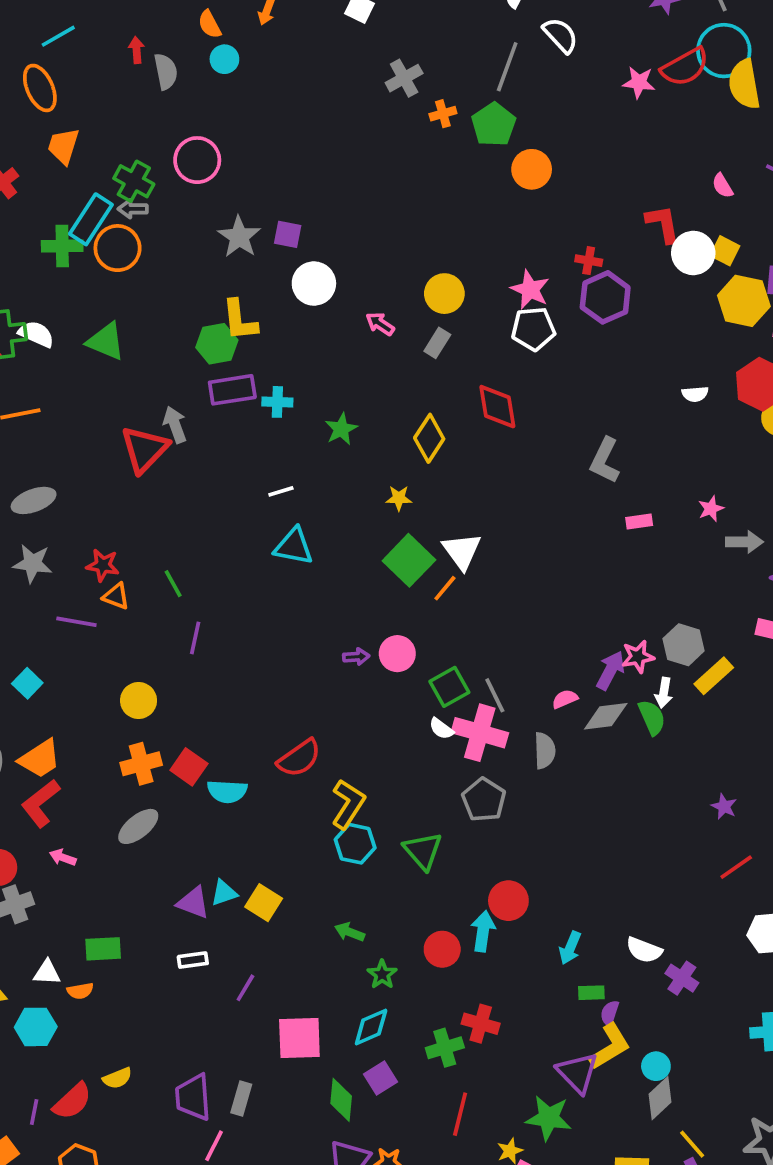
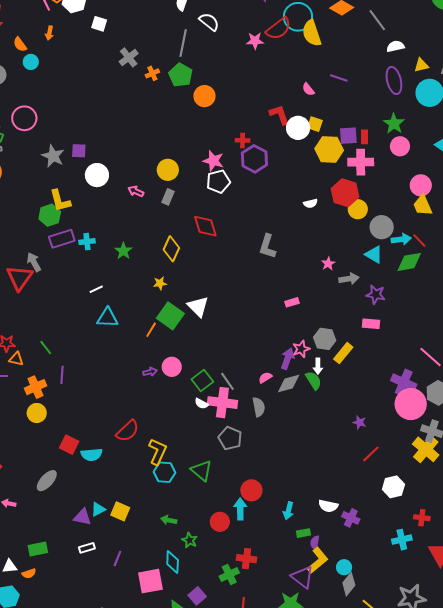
pink rectangle: (639, 522) -> (292, 302), moved
orange line: (445, 588) -> (151, 330), moved
orange cross: (141, 764) -> (36, 387), moved
cyan diamond: (371, 1027) -> (173, 562), moved, turned -55

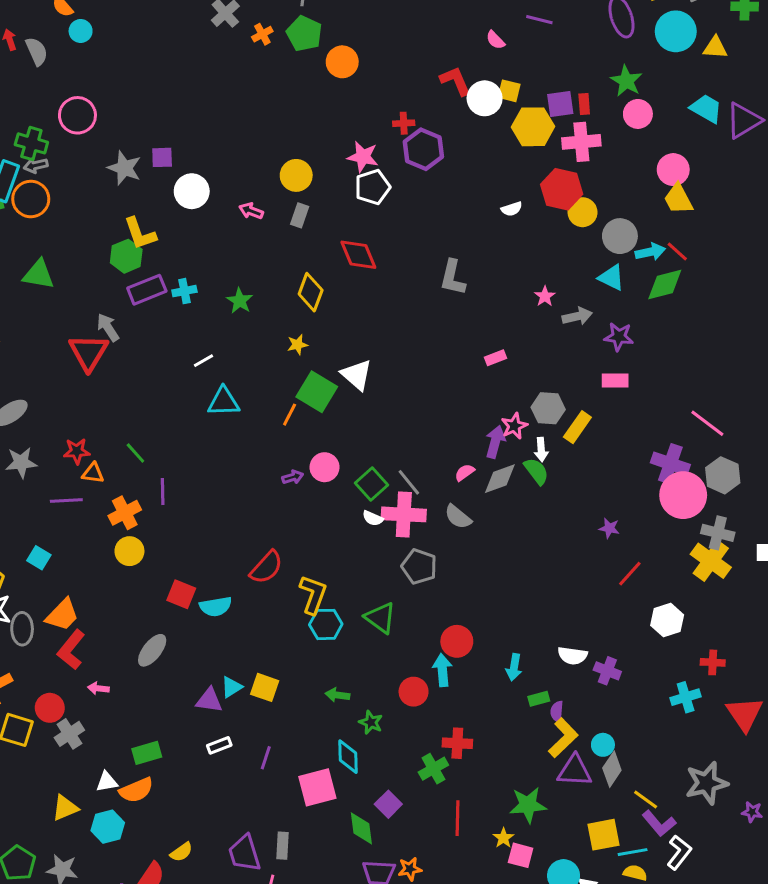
gray semicircle: (259, 407) -> (458, 517), turned 144
orange semicircle: (29, 574) -> (136, 790), size x1.6
purple triangle: (302, 577) -> (575, 771), moved, turned -30

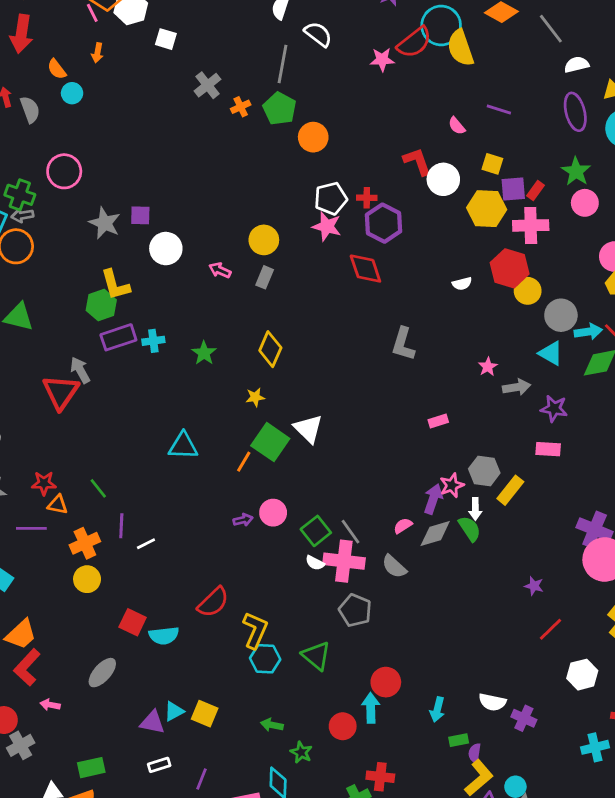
yellow square: (509, 91) -> (492, 164), moved
red rectangle: (584, 104) -> (536, 190), turned 36
white pentagon: (373, 187) -> (331, 198), moved
red diamond: (358, 255) -> (365, 269), moved
white line: (204, 361) -> (146, 544), moved

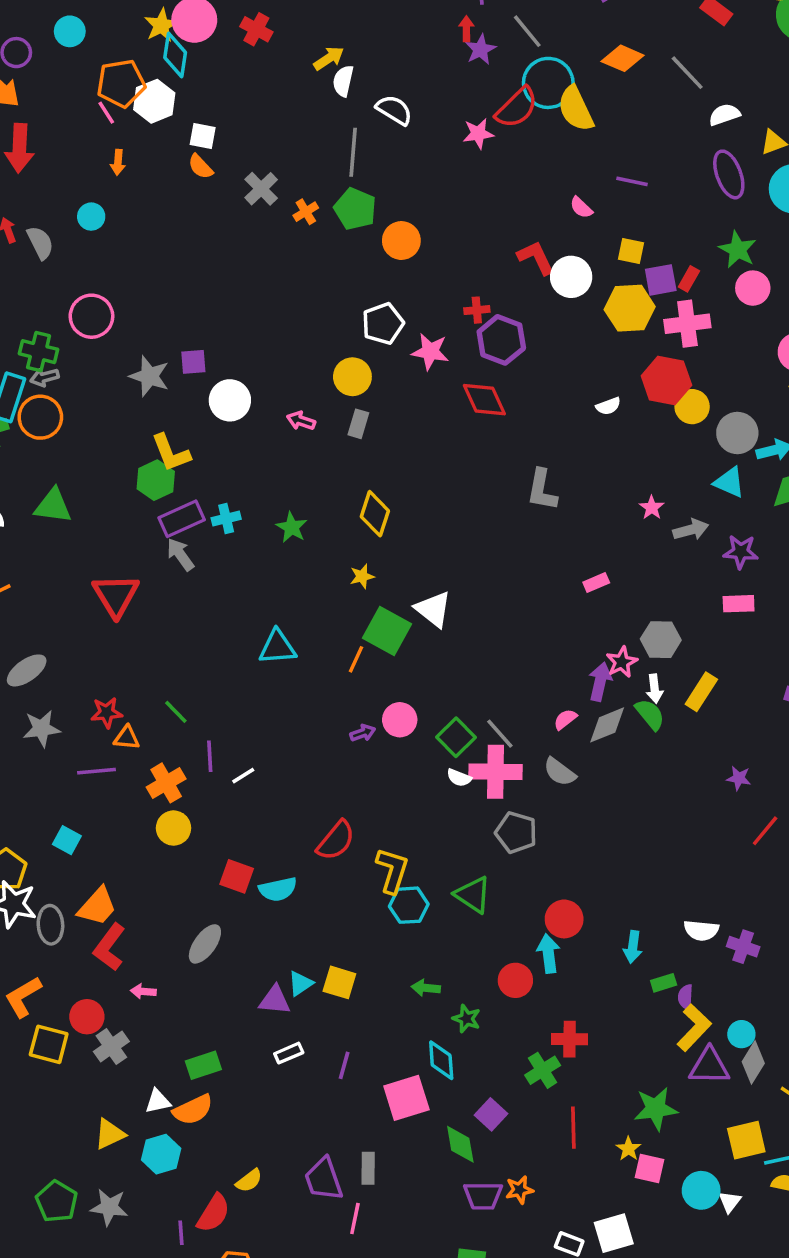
orange semicircle: (57, 69) -> (201, 167), moved
white pentagon: (331, 198) -> (383, 324), moved
gray arrow: (80, 370) -> (180, 554), moved
yellow rectangle: (510, 490) -> (701, 692), moved

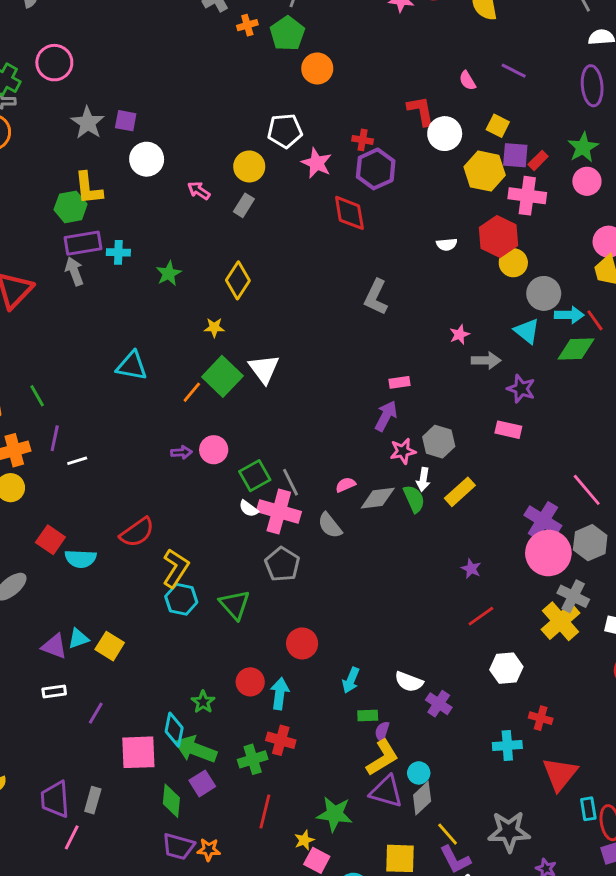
purple arrow: (600, 682) -> (386, 416), moved
cyan arrow: (548, 954) -> (280, 694), moved
green arrow: (426, 988) -> (195, 749), moved, size x1.8

